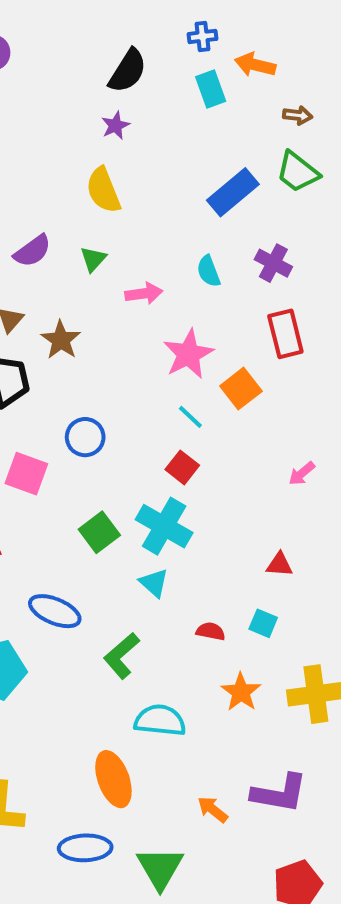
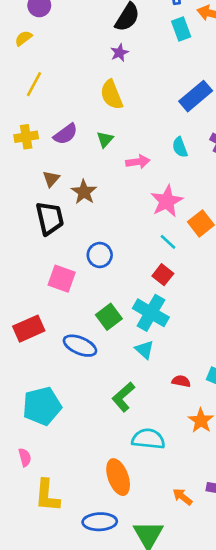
blue ellipse: (55, 611) -> (80, 346), moved

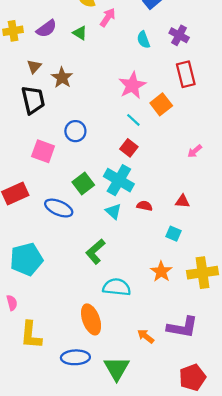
green triangle: (105, 139) -> (80, 33), turned -40
pink arrow: (138, 162) -> (108, 17), moved, turned -48
red semicircle: (181, 381) -> (145, 206), moved

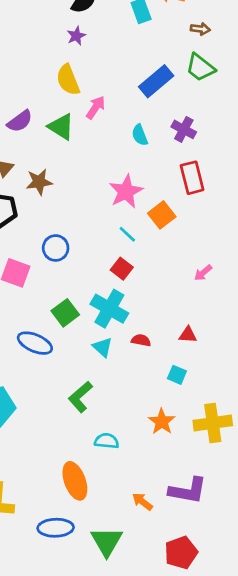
green triangle: (80, 33) -> (61, 127), size x1.5
brown star: (62, 78) -> (39, 182), turned 30
cyan semicircle: (117, 287) -> (107, 441), size x0.7
red pentagon: (192, 377) -> (181, 553), moved

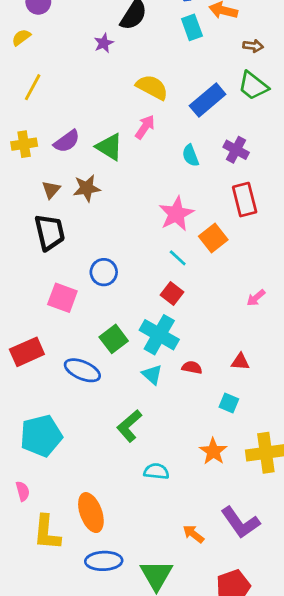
purple star: (76, 36) -> (104, 43), moved
yellow semicircle: (68, 80) -> (152, 87), moved, turned 140
brown star: (39, 182) -> (87, 188), moved
orange ellipse: (75, 481) -> (91, 513), moved
purple L-shape: (188, 491) -> (240, 523), turned 45

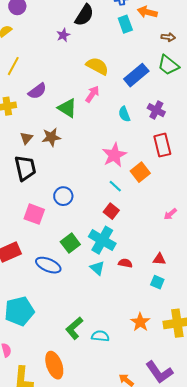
purple semicircle: (67, 141) -> (37, 91), moved
cyan square: (229, 403) -> (157, 282), moved
green L-shape: (129, 426) -> (74, 328), moved

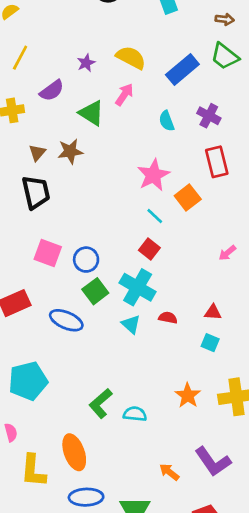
purple star: (63, 35) -> (86, 63), moved
blue circle: (63, 196) -> (86, 260), moved

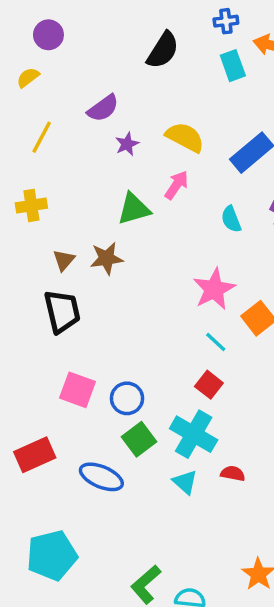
purple semicircle: (52, 91) -> (103, 108), moved
green triangle: (91, 113) -> (134, 209), turned -48

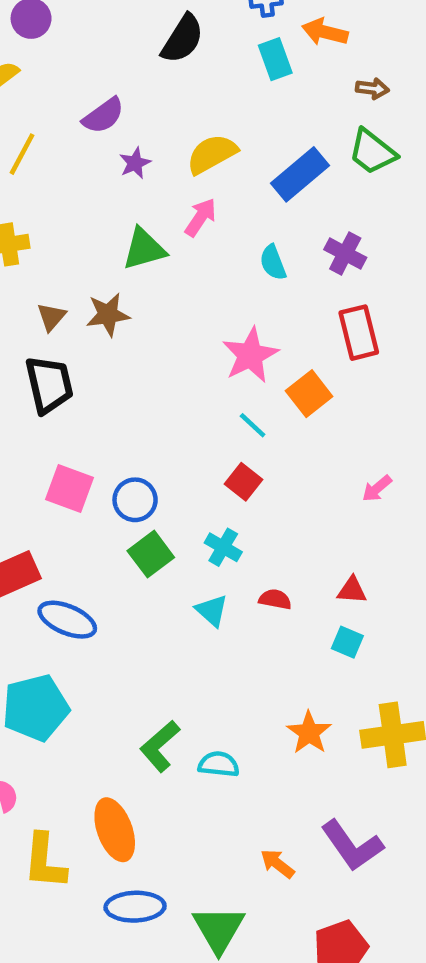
yellow semicircle: (185, 137) -> (212, 154), turned -57
cyan cross: (194, 434) -> (223, 547), size x0.6
blue ellipse: (101, 477) -> (67, 620), moved

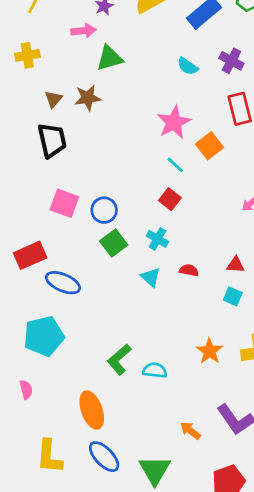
pink arrow: (201, 217) -> (84, 31), moved, turned 50
cyan semicircle: (273, 263) -> (188, 66), turned -35
yellow L-shape: (45, 861) -> (49, 457), moved
blue ellipse: (135, 907) -> (104, 457), turned 48

